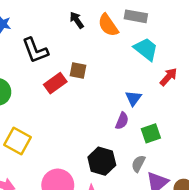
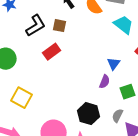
black L-shape: (35, 50) -> (36, 26), turned -100
brown square: (78, 70) -> (60, 26), moved

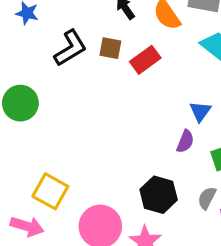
red rectangle: (52, 52) -> (145, 60), moved
yellow square: (22, 98) -> (50, 191), moved

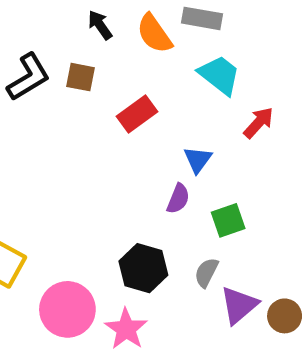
red rectangle: (145, 60) -> (137, 114), moved

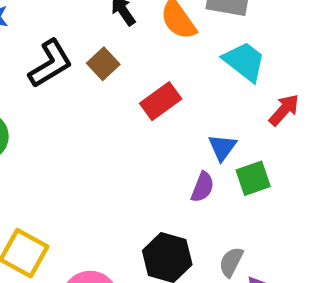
brown square: (80, 77) -> (103, 64), turned 36
green square: (228, 220) -> (253, 178), moved

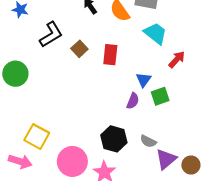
brown square: (103, 64) -> (79, 49), moved
red rectangle: (161, 101) -> (110, 55), turned -48
gray semicircle: (231, 262) -> (148, 141), turned -91

